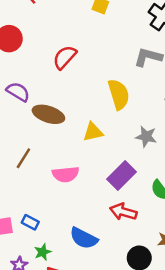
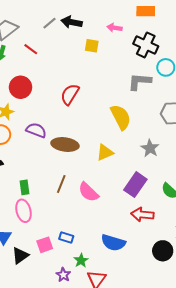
gray star: (146, 137) -> (150, 148), turned 30
brown line: (23, 158) -> (61, 184), moved
pink semicircle: (66, 174) -> (88, 192), turned 60

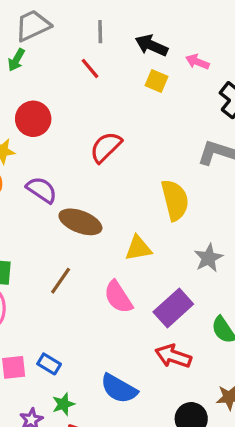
black arrow: (72, 22) -> (151, 45), moved
gray line: (49, 23) -> (100, 32), turned -64
red line: (31, 49) -> (90, 68), moved
pink semicircle: (88, 192) -> (118, 297), moved

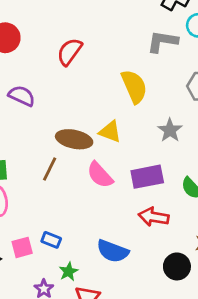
brown ellipse: (80, 222) -> (74, 139), moved
yellow triangle: (138, 248) -> (110, 132), turned 40
purple rectangle: (173, 308) -> (147, 177), turned 40

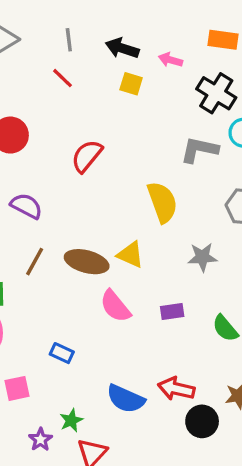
gray star: (170, 130) -> (202, 257), turned 30
brown line: (50, 169) -> (35, 262), moved
purple rectangle: (147, 177) -> (172, 311), size x0.6
red arrow: (154, 217) -> (176, 389), moved
blue rectangle: (51, 240) -> (62, 353), moved

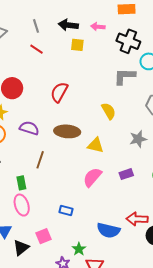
yellow semicircle: (162, 202) -> (109, 111), size x0.7
brown ellipse: (87, 262) -> (67, 131), moved
pink semicircle: (115, 306) -> (92, 177), turned 90

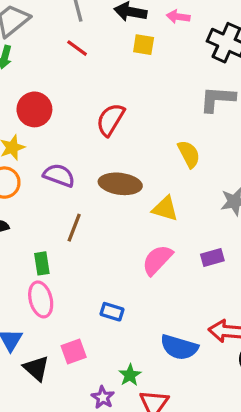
black triangle: (21, 248) -> (36, 368), turned -42

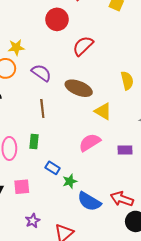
red circle: (34, 109) -> (57, 19), moved
brown line: (74, 228) -> (42, 108), turned -42
green rectangle: (42, 263) -> (34, 141), moved
green star: (130, 375) -> (70, 181), moved

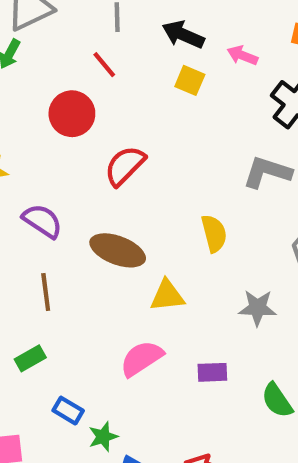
yellow triangle: (103, 111) -> (167, 296), turned -36
green rectangle: (34, 141) -> (30, 358), turned 56

